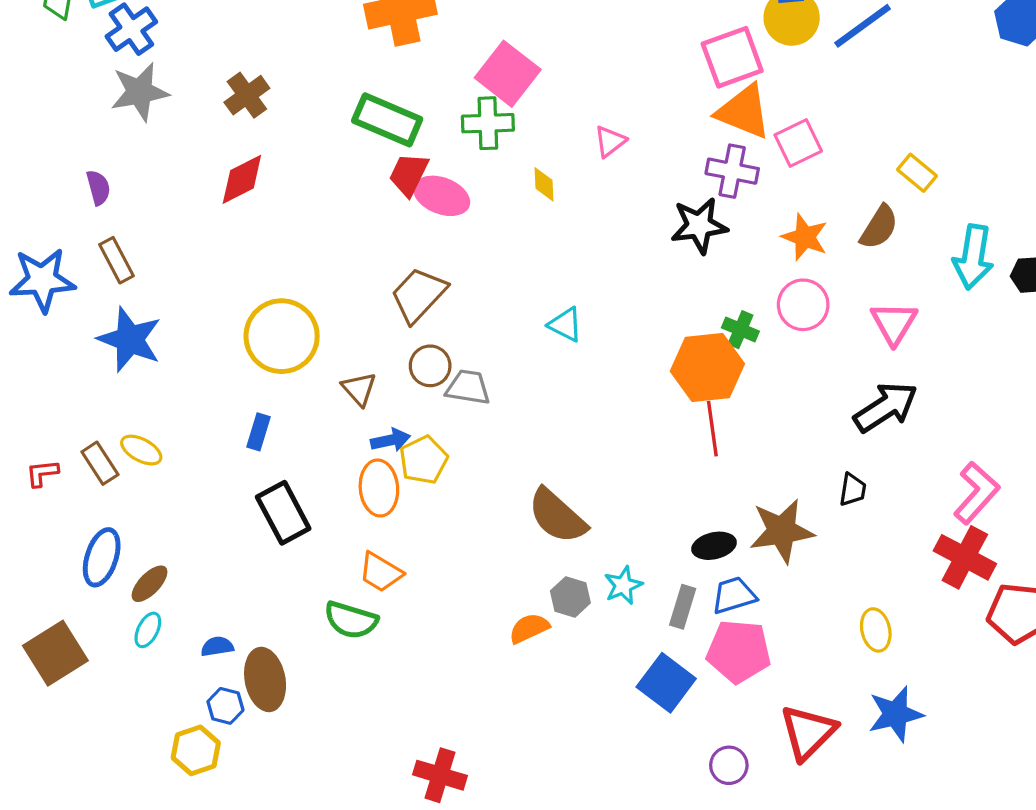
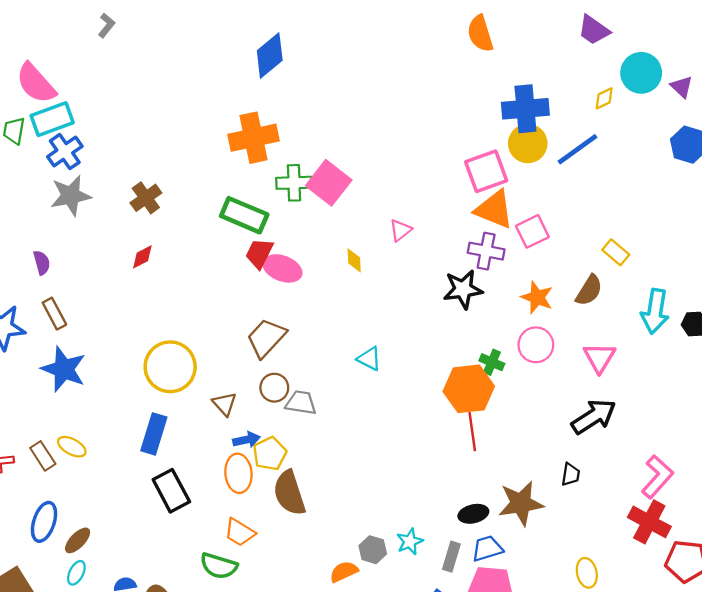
green cross: (488, 123) -> (294, 183), moved
red diamond: (242, 179) -> (142, 257), size x0.7
blue rectangle: (258, 432) -> (154, 434), size x1.6
brown semicircle: (557, 516) -> (289, 493), moved, turned 30

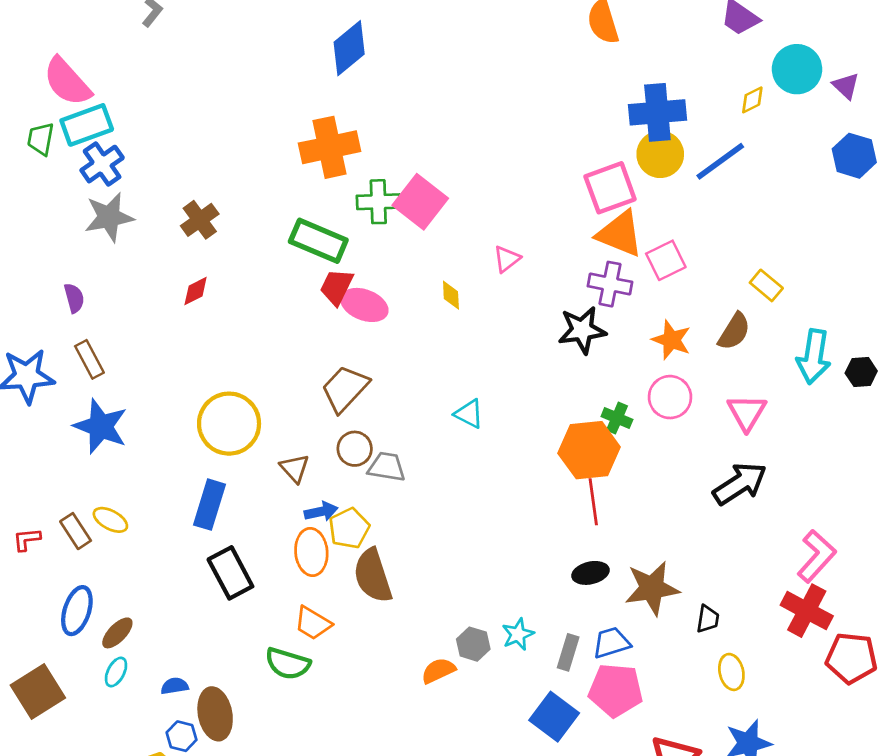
black trapezoid: (571, 474) -> (708, 619), moved
black ellipse: (473, 514) -> (590, 573), moved

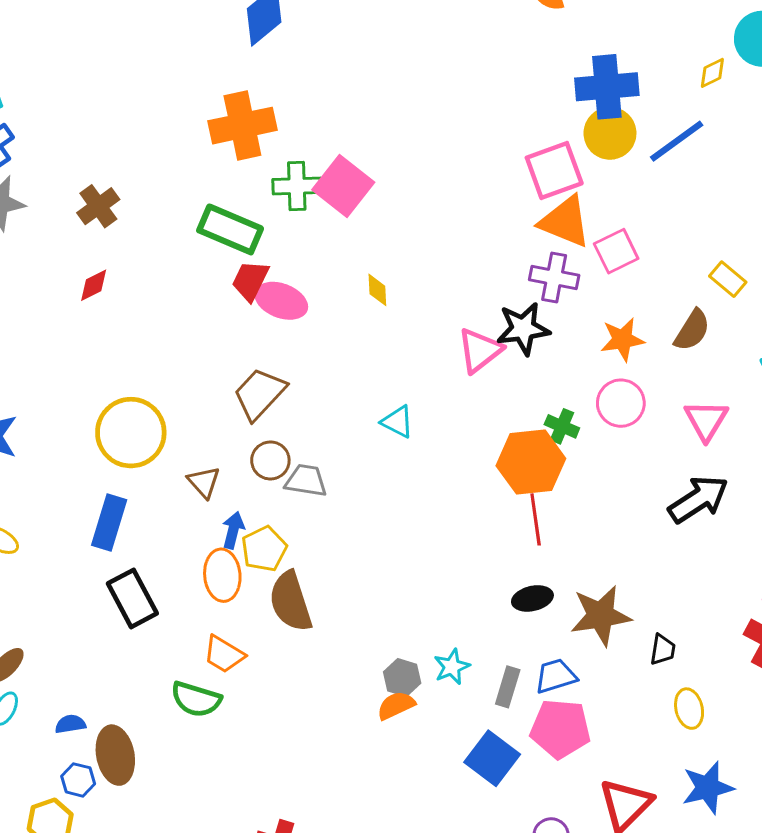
pink triangle: (507, 259) -> (480, 350), moved, size x1.5
orange star: (671, 340) -> (622, 340), turned -30
blue arrow: (321, 512) -> (233, 530), turned -64
orange semicircle: (438, 671) -> (396, 705), moved

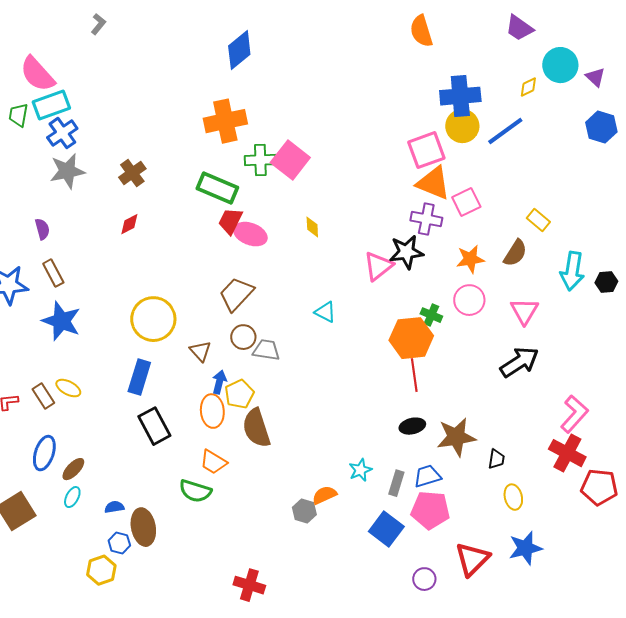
gray hexagon: (402, 678) -> (304, 511), moved

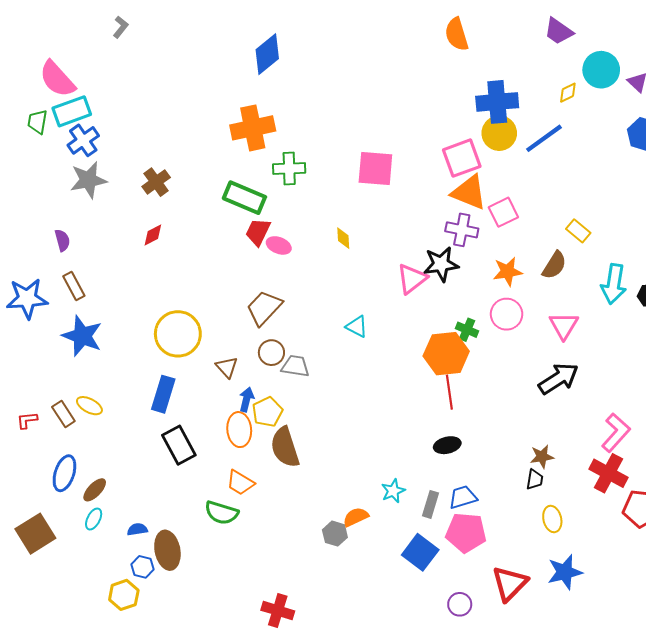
pink square: (290, 160) -> (375, 168), moved, turned -33
pink ellipse: (250, 234) -> (279, 245), size x0.7
brown star: (456, 437) -> (542, 457), moved, size x0.6

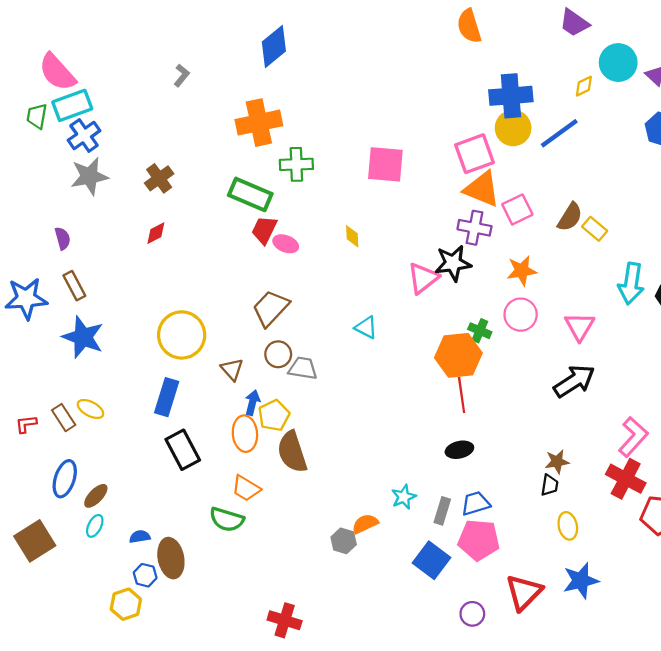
gray L-shape: (121, 27) -> (182, 75), moved
brown semicircle: (554, 265) -> (570, 217), moved

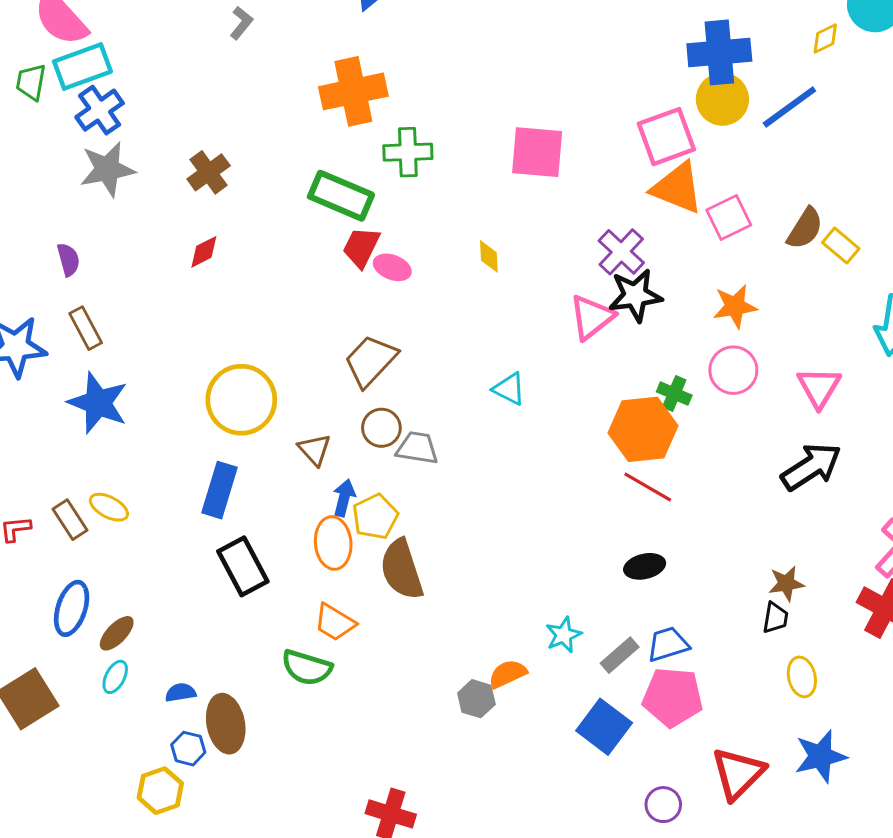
purple cross: (474, 228) -> (621, 252), moved, turned 32
red line: (462, 395) -> (648, 487), turned -52
gray rectangle: (442, 511) -> (620, 655), turned 32

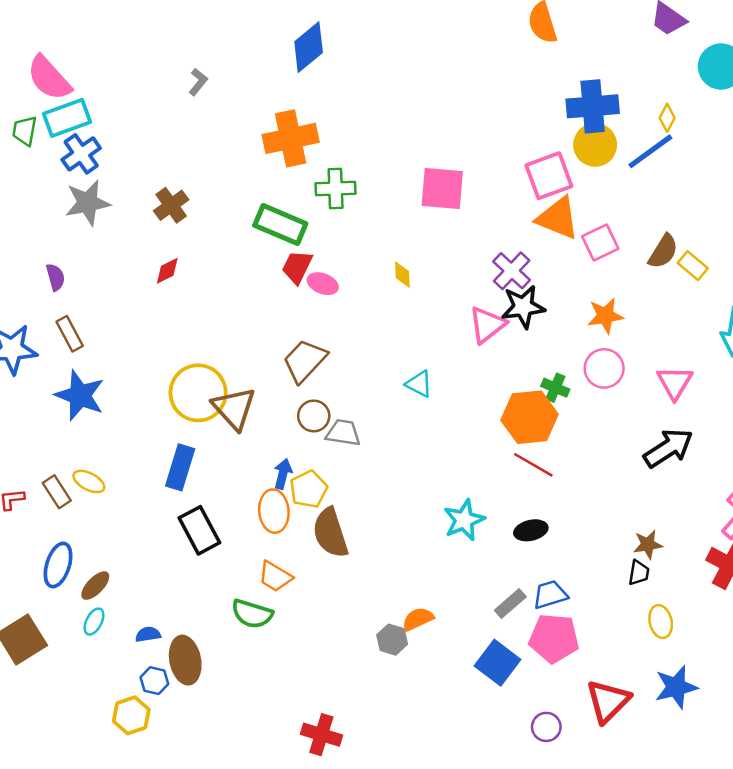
yellow diamond: (825, 38) -> (667, 118), moved, turned -36
brown triangle: (314, 450) -> (234, 408), moved, size x1.6
cyan star: (564, 635) -> (464, 520), moved, size x1.4

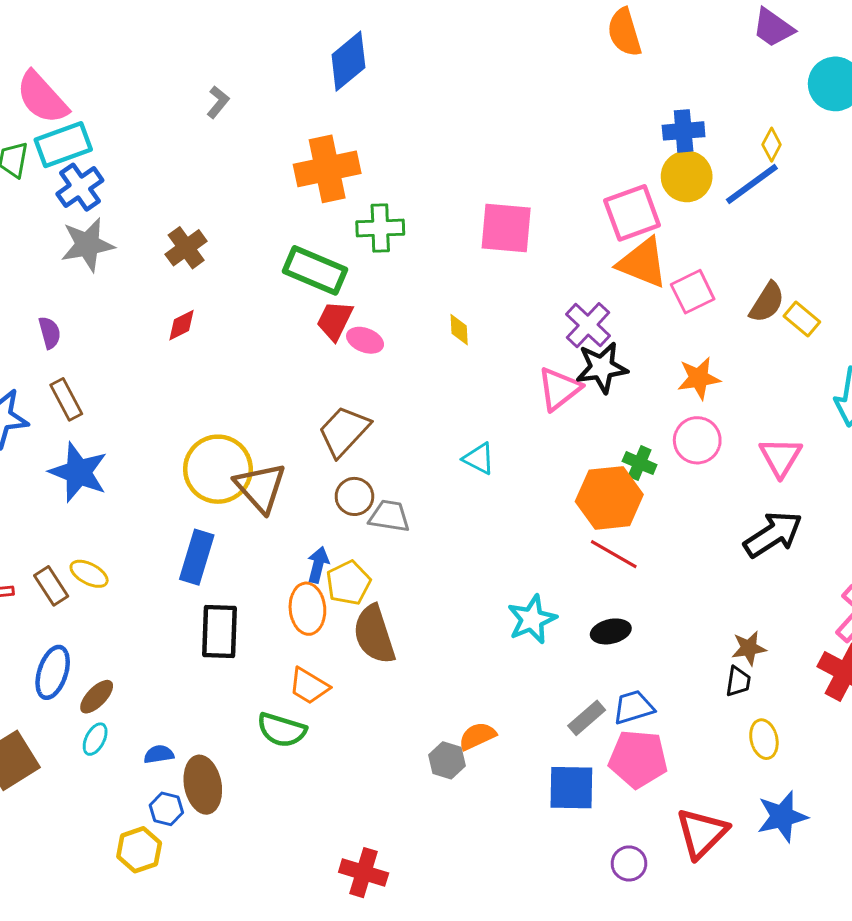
blue cross: (593, 106) -> (684, 131), size x0.7
black rectangle: (199, 530) -> (219, 631), turned 30
blue square: (497, 663) -> (571, 788), turned -36

